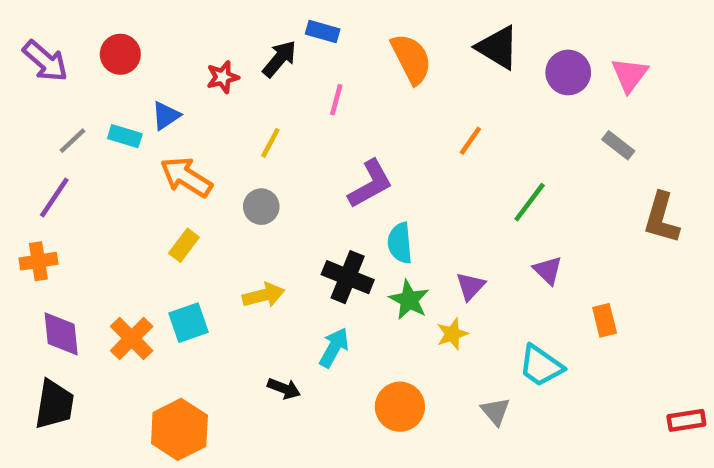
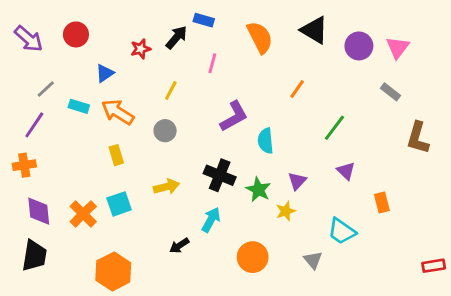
cyan rectangle: (125, 136) -> (79, 106), moved
cyan semicircle: (400, 243) -> (266, 141), moved
yellow rectangle: (184, 245) -> (116, 155), turned -54
black arrow: (284, 389) -> (179, 246), turned 126

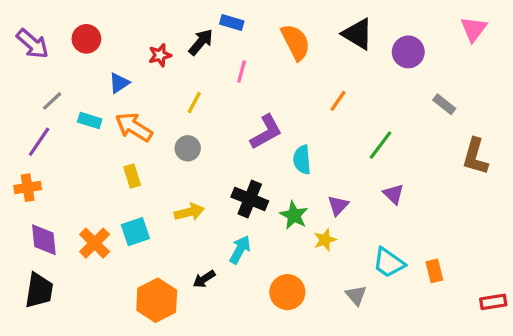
pink triangle: (398, 47) -> (474, 29), moved
orange rectangle: (382, 203) -> (434, 271), moved
orange hexagon: (113, 271) -> (157, 300), moved

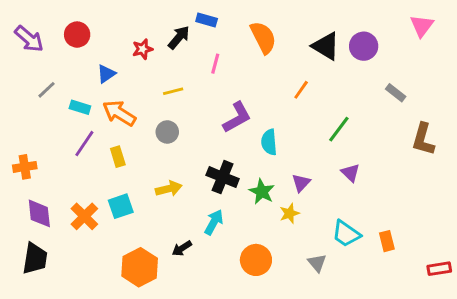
black triangle: (358, 34) -> (326, 46), moved
yellow line: (194, 103) -> (173, 91), turned 48
purple line: (39, 142) -> (84, 144), moved

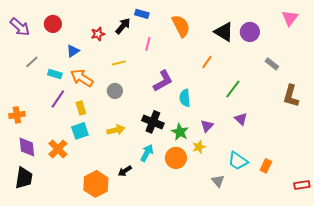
cyan square: (121, 206) -> (80, 131), moved
orange rectangle: (387, 241) -> (266, 166), turned 40
orange circle: (256, 260) -> (176, 158), moved

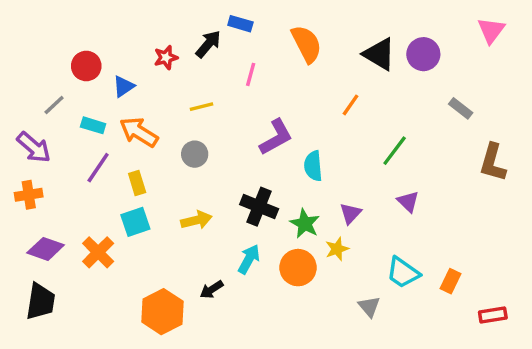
red circle: (53, 24) -> (86, 66), moved
purple arrow: (20, 27) -> (34, 147), moved
purple diamond: (27, 147) -> (46, 249), turned -65
red rectangle: (302, 185) -> (493, 315), moved

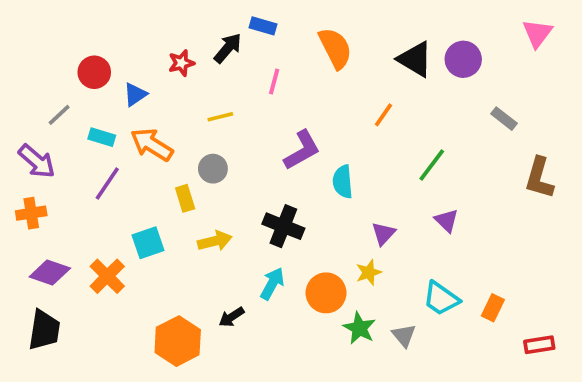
yellow rectangle: (137, 183) -> (185, 198), moved
green star: (305, 224) -> (359, 328), moved

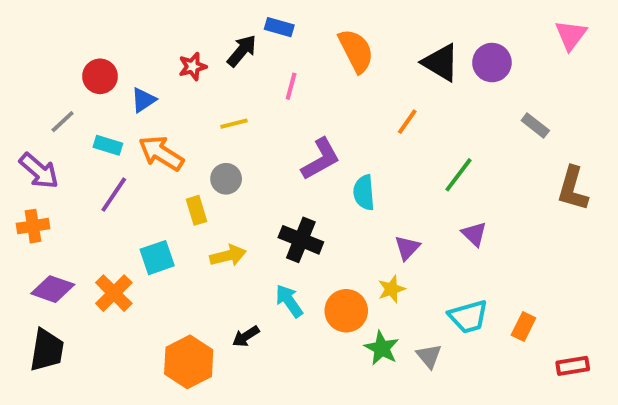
cyan arrow: (272, 284) -> (289, 301), turned -64
cyan trapezoid: (441, 298) -> (468, 317), turned -51

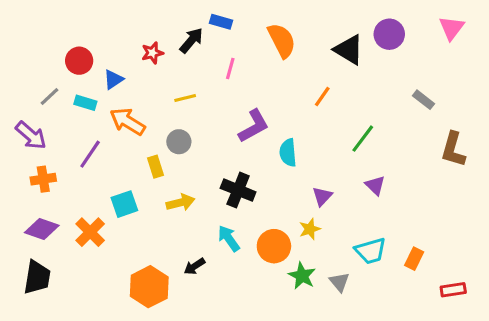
purple circle: (492, 63) -> (389, 34), moved
cyan rectangle: (108, 145) -> (85, 103), moved
orange cross: (33, 226) -> (43, 179), moved

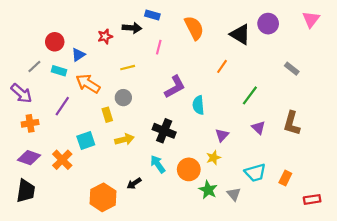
black arrow: (191, 40) -> (132, 28), turned 54
brown L-shape: (453, 150) -> (292, 123), moved

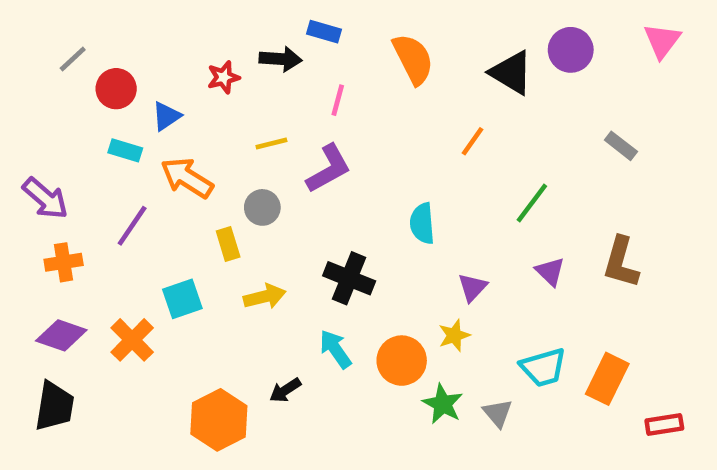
gray line: (34, 66) -> (73, 59), moved
purple L-shape: (175, 87) -> (329, 169), moved
orange rectangle: (285, 178) -> (607, 379), size x1.5

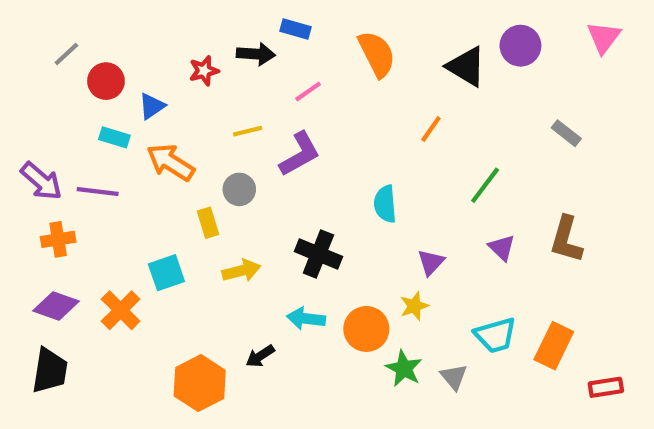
pink line: (338, 100) -> (308, 92), turned 40
purple line: (132, 226) -> (98, 191), moved, turned 63
cyan arrow: (335, 349) -> (306, 319), turned -48

